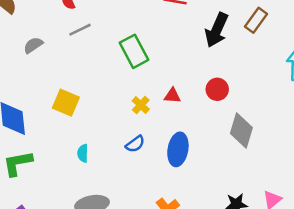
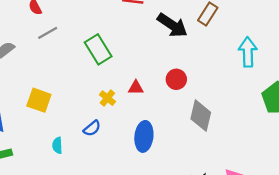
black arrow: (217, 30) -> (172, 25), turned -76
blue semicircle: (135, 144) -> (92, 128), moved

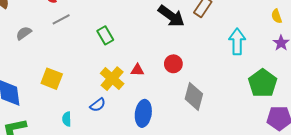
green rectangle: (98, 49) -> (105, 35), size x0.7
yellow cross: (107, 98) -> (112, 79), size x1.6

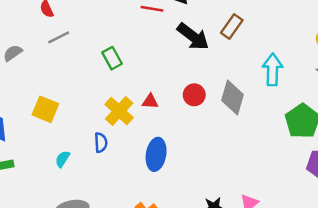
gray diamond: (194, 96) -> (232, 98), moved
blue semicircle: (98, 105) -> (101, 143), turned -56
cyan semicircle: (67, 119) -> (62, 159), turned 32

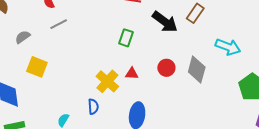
green rectangle: (112, 58) -> (126, 38), moved, turned 48
cyan arrow: (273, 70) -> (228, 47), turned 110
yellow square: (45, 109) -> (37, 67), moved

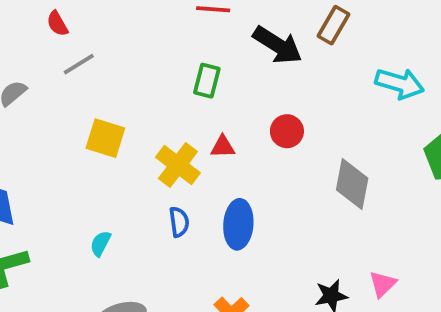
yellow square: (37, 67) -> (105, 138), moved
gray diamond: (197, 69) -> (352, 184), moved
blue semicircle: (93, 107) -> (179, 222), moved

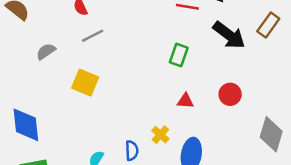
yellow square: (105, 138) -> (85, 83), moved
yellow cross: (178, 165) -> (160, 135), moved, size x0.6
blue semicircle: (179, 222) -> (132, 151), moved

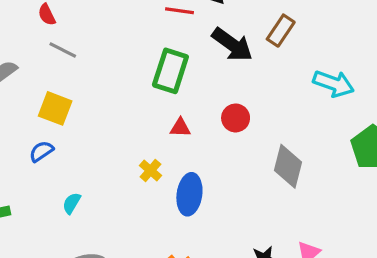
gray line: (93, 36) -> (63, 50), turned 55
green rectangle: (179, 55) -> (170, 71), size x1.5
blue semicircle: (132, 151) -> (41, 151), moved, turned -120

